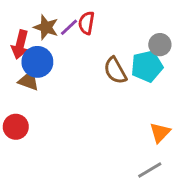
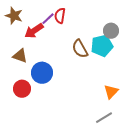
brown star: (46, 27) -> (14, 16), moved
red arrow: (20, 45) -> (34, 31), moved, turned 42
blue circle: (37, 62) -> (42, 73), moved
red circle: (16, 127) -> (22, 89), moved

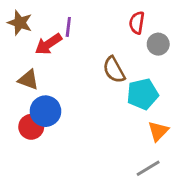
red semicircle: (60, 16) -> (137, 23), moved
purple line: (48, 19) -> (68, 27), turned -40
cyan pentagon: (102, 46) -> (142, 94), moved
blue circle: (42, 73) -> (45, 111), moved

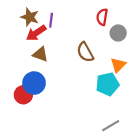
brown star: (20, 23) -> (30, 17), moved
brown triangle: (28, 80) -> (40, 54), moved
cyan pentagon: (142, 94) -> (107, 84), moved
orange triangle: (158, 131) -> (118, 65), moved

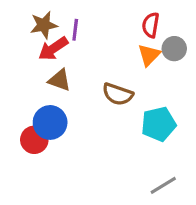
brown star: (30, 17) -> (44, 25), turned -30
brown semicircle: (85, 52) -> (118, 94), moved, turned -42
orange triangle: (118, 65) -> (149, 55), moved

